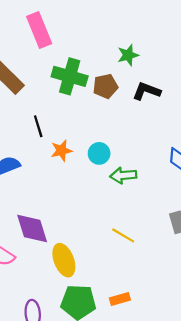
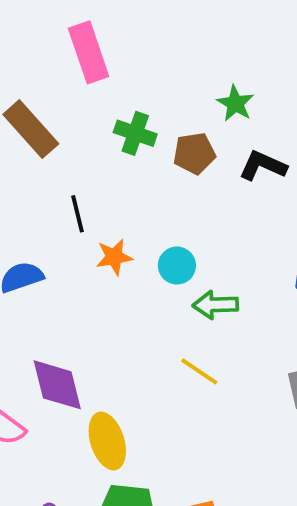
green star: (128, 55) -> (235, 103), turned -30
green cross: (70, 76) -> (135, 133), size x0.7
yellow line: (123, 235) -> (199, 371), moved

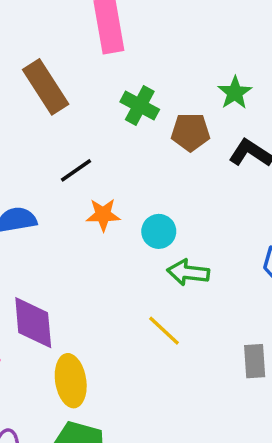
black line: (78, 214) -> (76, 170), turned 60

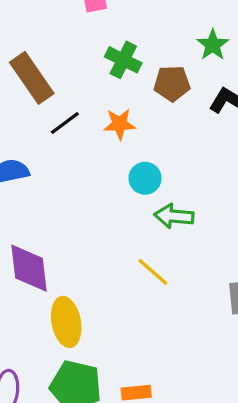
brown rectangle: (46, 87) -> (32, 78), moved
orange star: (103, 215) -> (119, 124), moved

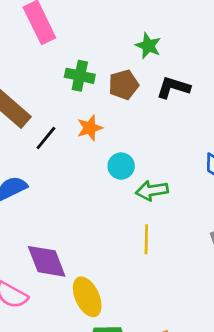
yellow line: (153, 272) -> (146, 239), turned 64

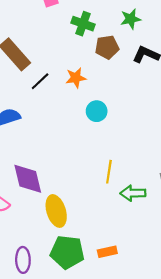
green star: (148, 46) -> (131, 19), turned 30
green cross: (80, 76) -> (83, 24), moved
green arrow: (152, 191) -> (133, 193), moved

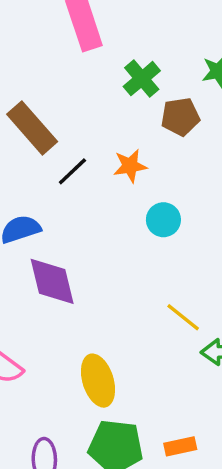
green cross: (83, 24) -> (142, 79), turned 30
yellow line: (109, 172) -> (183, 317), turned -60
purple diamond: (28, 179) -> (52, 281), moved

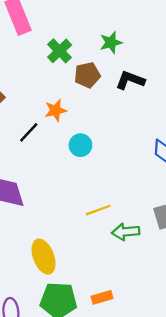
black line: (72, 171) -> (29, 132), moved
yellow line: (183, 317) -> (98, 210), turned -55

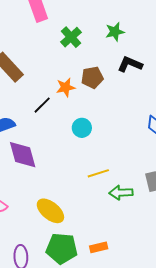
brown pentagon: (87, 75) -> (92, 77), moved
cyan circle: (80, 145) -> (82, 128), moved
yellow ellipse: (44, 257) -> (50, 211), turned -32

